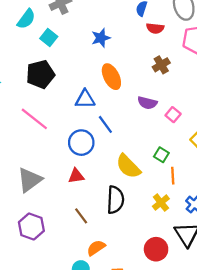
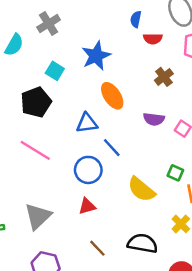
cyan square: (49, 38) -> (55, 71), moved
blue star: (101, 38) -> (96, 56), size x1.4
black semicircle: (115, 200) -> (142, 243), moved, turned -76

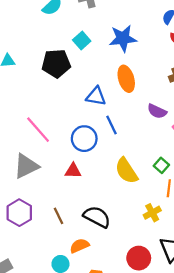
pink line: (35, 150) -> (38, 130), moved
black semicircle: (142, 243) -> (97, 217), moved
brown line: (97, 248) -> (58, 216), moved

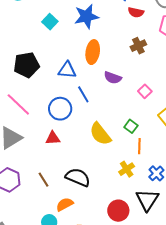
black pentagon: (56, 63) -> (26, 65), moved
orange ellipse: (126, 79) -> (93, 52), turned 30
purple semicircle: (157, 111) -> (113, 78), moved

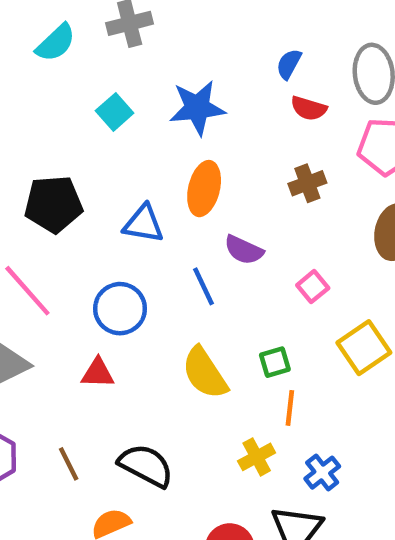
blue line: (83, 94) -> (203, 286), moved
green square: (131, 126) -> (275, 362), turned 32

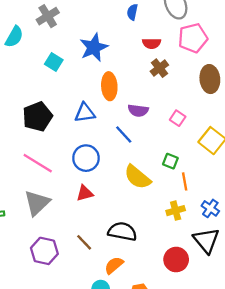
red semicircle: (309, 108) -> (152, 43), moved
green square: (275, 362) -> (170, 161), turned -35
yellow cross: (257, 457) -> (176, 211), turned 30

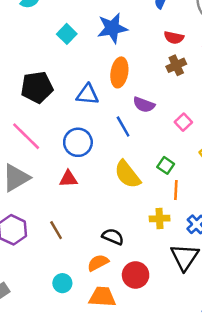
black semicircle: (122, 232) -> (113, 237), moved, size x0.7
red circle: (176, 260) -> (136, 275), moved
orange semicircle: (114, 265) -> (98, 263), moved

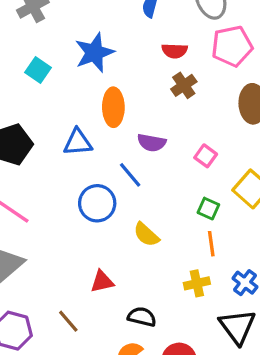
blue circle: (78, 142) -> (97, 203), moved
green square: (166, 165) -> (208, 209), moved
yellow semicircle: (127, 174) -> (146, 235), size x0.7
red triangle: (68, 179) -> (102, 282), moved

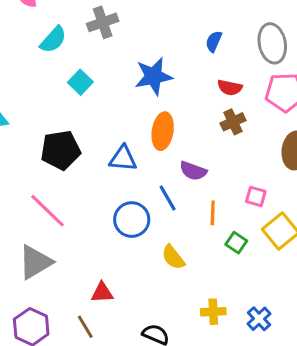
cyan square: (38, 70) -> (80, 82), moved
pink square: (206, 156) -> (256, 196), moved, turned -30
orange line: (211, 244) -> (213, 213), moved
red triangle: (102, 282) -> (102, 293), moved

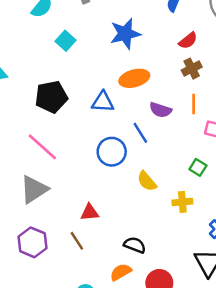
red semicircle: (230, 88) -> (188, 41), turned -48
orange ellipse: (163, 131) -> (134, 78), turned 68
orange line: (213, 213) -> (194, 104), moved
yellow cross: (213, 312) -> (182, 202), moved

